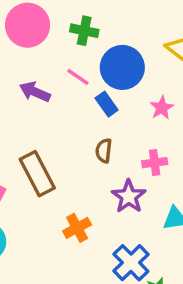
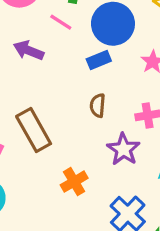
pink line: (78, 77) -> (61, 22), moved
blue rectangle: (107, 104) -> (99, 60), turned -75

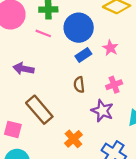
purple arrow: (29, 50) -> (23, 69), moved
blue rectangle: (99, 60) -> (83, 55), moved

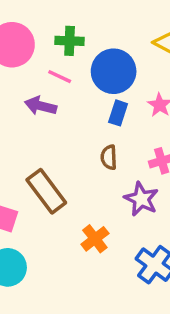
blue rectangle: (83, 55) -> (118, 113), turned -42
purple arrow: (23, 69) -> (41, 106), moved

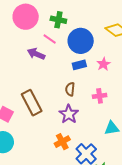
blue rectangle: (118, 113) -> (79, 65), turned 48
purple star: (141, 199) -> (69, 114), moved
orange cross: (95, 239) -> (62, 142), moved

